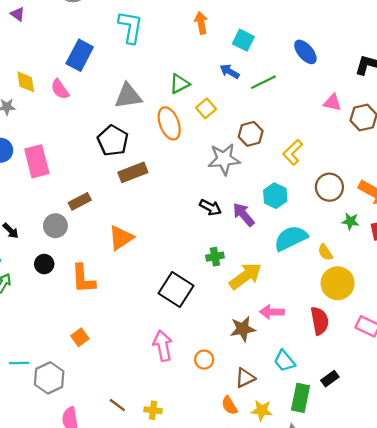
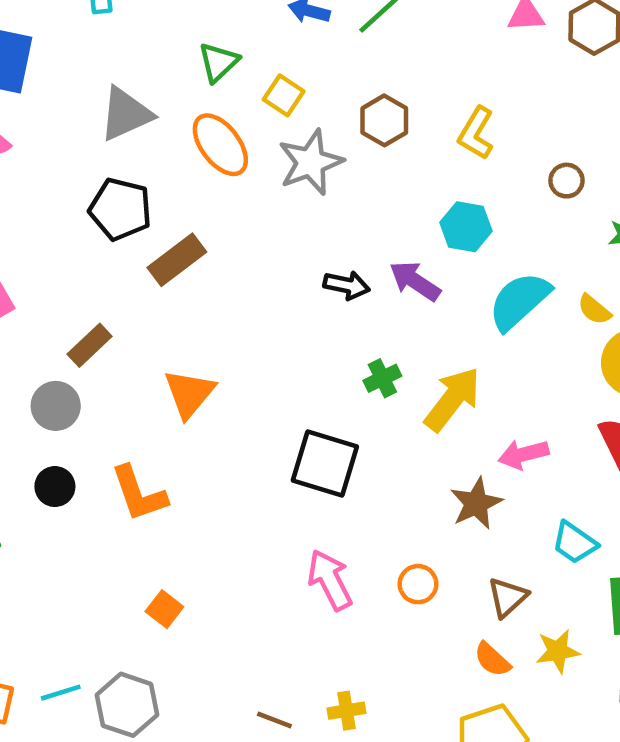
gray star: (224, 159) -> (311, 162), moved
brown circle: (329, 187) -> (567, 181), size x0.6

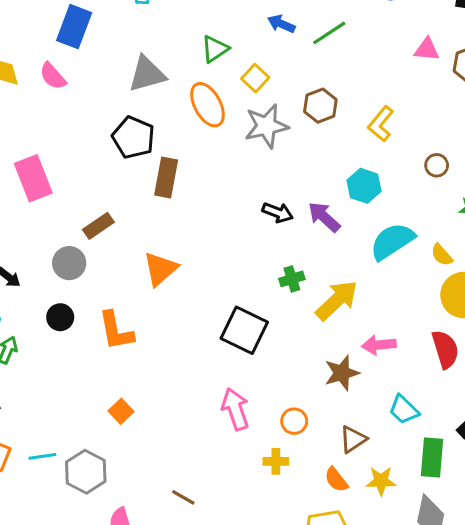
brown rectangle: (177, 260) -> (166, 178), turned -51
yellow cross: (347, 711) -> (276, 461), moved

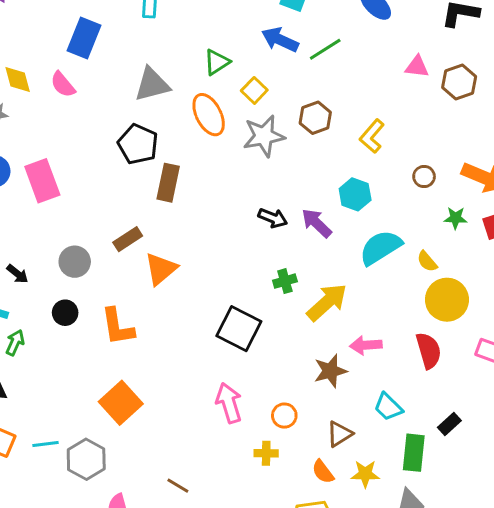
blue arrow: (281, 24) -> (280, 40), size x1.4
brown rectangle: (98, 226) -> (128, 239), moved
orange square: (121, 411) -> (121, 403), size x1.8

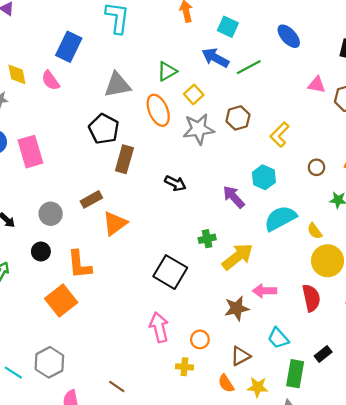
black arrow: (273, 218) -> (175, 183), moved
orange square: (121, 403) -> (61, 301), moved
cyan line: (46, 444) -> (13, 373), moved, turned 36

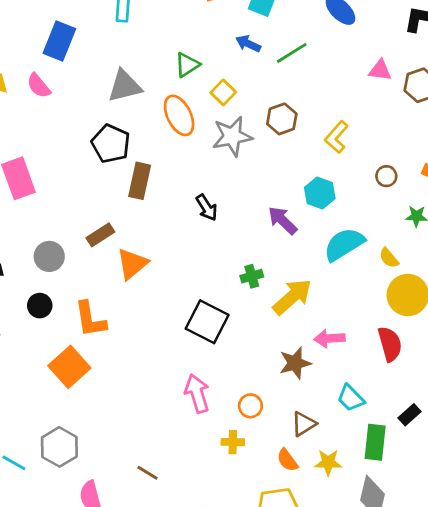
blue arrow: (215, 58) -> (248, 44), size x0.7
black arrow: (175, 183) -> (207, 208), turned 35

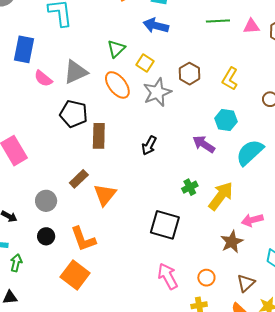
blue arrow: (248, 44) -> (156, 26), size x1.4
green line: (292, 53) -> (218, 21), moved, turned 40
pink semicircle: (39, 86) -> (43, 79), moved
black arrow: (207, 208) -> (149, 145), turned 72

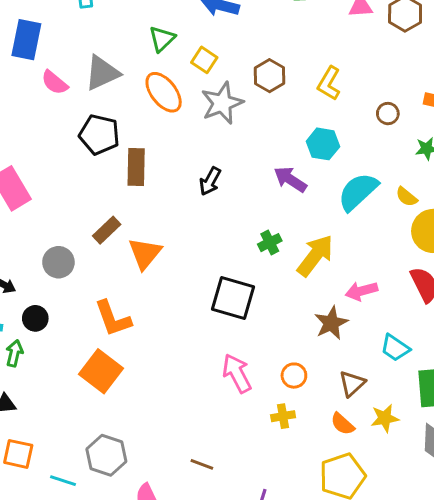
black circle: (46, 236) -> (35, 318), moved

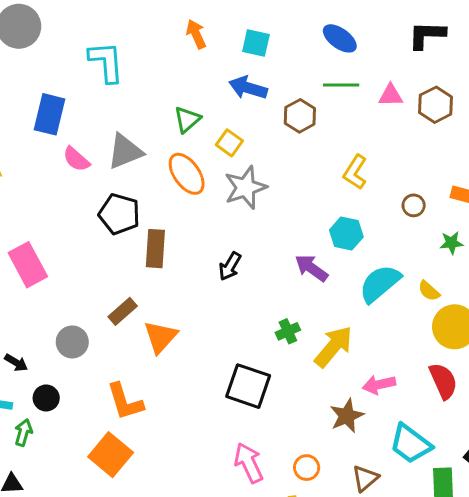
brown hexagon: (270, 76) -> (300, 116), moved
cyan trapezoid: (395, 348) -> (411, 444), size x1.4

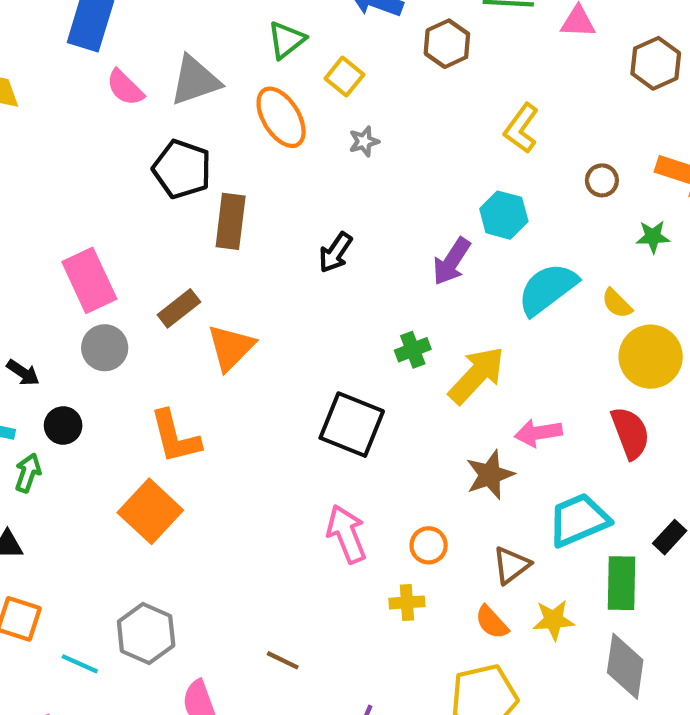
brown hexagon: (436, 105) -> (656, 63), moved
gray star: (246, 187) -> (364, 141), size x0.5
pink rectangle: (28, 265) -> (89, 280), moved
purple arrow: (312, 268) -> (451, 261), turned -96
cyan trapezoid: (411, 444) -> (579, 520), turned 117

